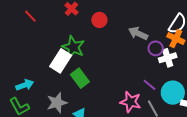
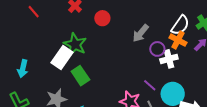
gray arrow: (138, 33) -> (141, 33), turned -78
cyan arrow: (25, 85) -> (23, 69), moved, turned 120

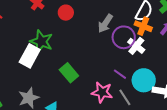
purple circle: (157, 49) -> (124, 37), size x1.5
white cross: (169, 59) -> (136, 46), turned -30
green rectangle: (80, 76) -> (69, 73), moved

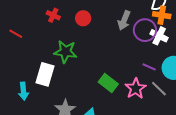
white rectangle: (30, 56) -> (45, 74), moved
green rectangle: (69, 73) -> (108, 83), moved
pink star: (102, 92) -> (136, 88), turned -30

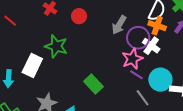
pink star: (136, 88) -> (132, 59), moved

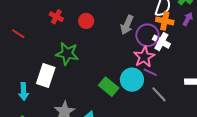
cyan circle: (160, 80) -> (132, 80), moved

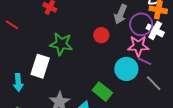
red circle: (86, 21) -> (101, 35), moved
pink star: (144, 57) -> (138, 46), turned 30
green rectangle: (109, 87) -> (102, 92), moved

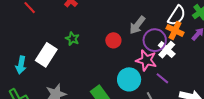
green star: (61, 44) -> (72, 39), size x0.6
purple line: (144, 61) -> (162, 78), moved

